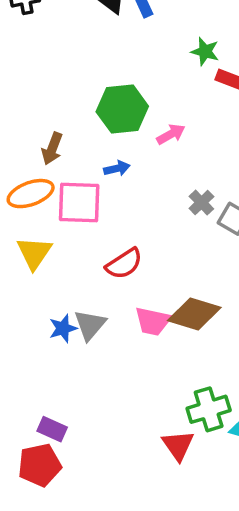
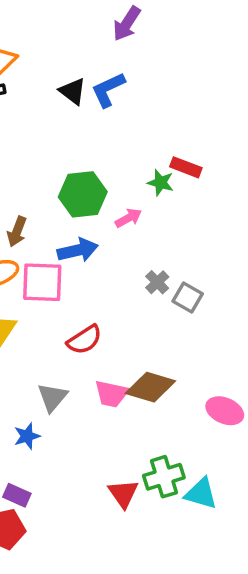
green star: (205, 51) -> (161, 183), moved
blue arrow: (117, 168) -> (78, 250), size x1.6
blue star: (63, 328) -> (27, 436), moved
red triangle: (178, 445) -> (123, 494), moved

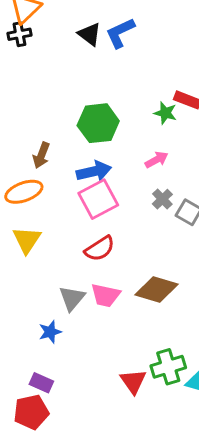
pink arrow: (128, 218) -> (157, 160), moved
pink square: (42, 282) -> (98, 199), moved, turned -30
pink trapezoid: (112, 394) -> (106, 295), moved

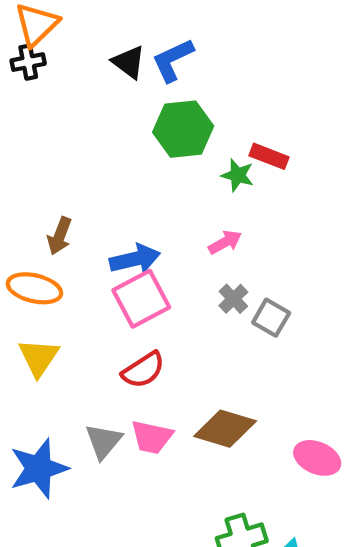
green hexagon: (98, 123) -> (183, 129), moved
orange ellipse: (24, 192) -> (34, 288), turned 33
blue star: (50, 332) -> (39, 468), moved, size x1.8

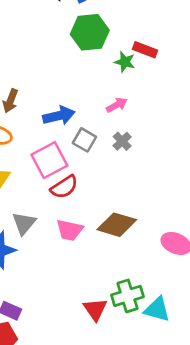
pink square: (141, 299) -> (49, 160), moved
gray square: (271, 318) -> (84, 140), moved
gray triangle: (104, 441) -> (24, 223), moved

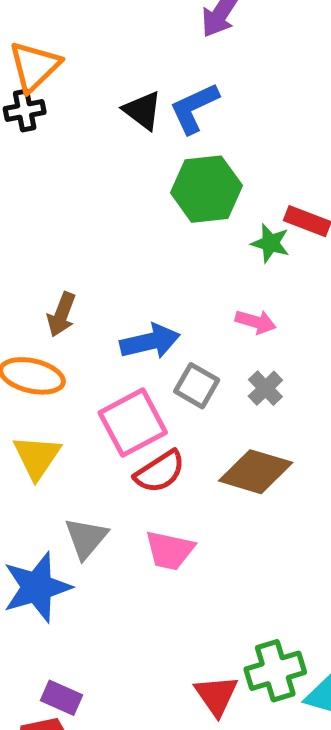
pink arrow: (117, 105) -> (256, 322), turned 45
brown diamond: (117, 225) -> (256, 472), moved

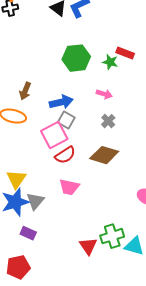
green hexagon: (206, 189) -> (76, 58), moved
gray square: (197, 386) -> (66, 120), moved
yellow triangle: (37, 457) -> (16, 179), moved
gray triangle: (86, 538) -> (35, 201), moved
purple rectangle: (61, 698) -> (28, 233), moved

